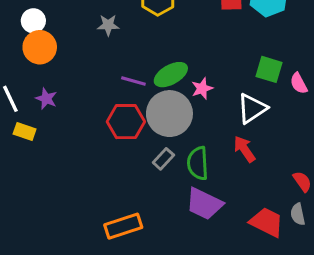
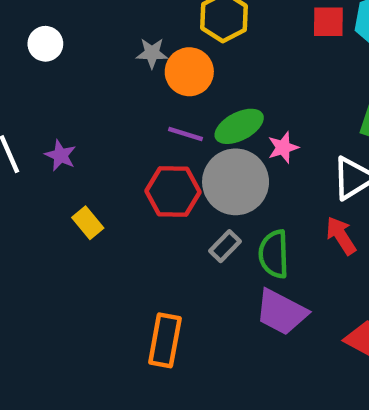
orange circle: (40, 47) -> (189, 72), moved
yellow rectangle: (25, 131) -> (88, 223), moved, turned 30
orange rectangle: (123, 226) -> (165, 340), turned -63

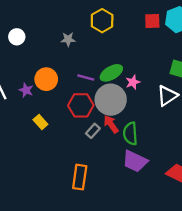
orange circle: (189, 72) -> (46, 79), moved
red arrow: (341, 236) -> (111, 124), moved
gray rectangle: (225, 246) -> (93, 131), moved

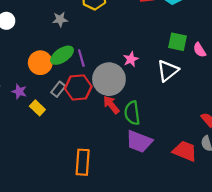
green ellipse: (111, 73) -> (62, 55), moved
purple line: (86, 78) -> (81, 58), turned 63
purple star: (26, 90) -> (19, 91), moved
gray rectangle: (93, 131) -> (58, 89), moved

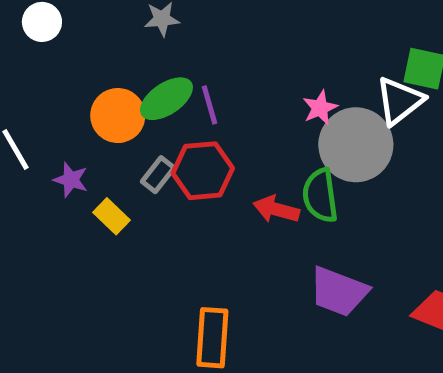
white triangle: (168, 71) -> (400, 101), moved
gray circle: (109, 79) -> (356, 145), moved
red arrow: (111, 105) -> (276, 209), turned -36
green semicircle: (132, 113) -> (320, 196), moved

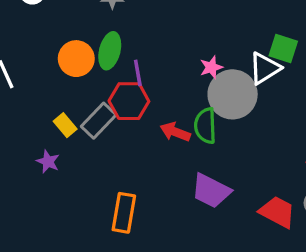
green ellipse: (166, 99) -> (110, 51), turned -48
purple line: (210, 105) -> (138, 73), moved
gray rectangle: (158, 175) -> (99, 121), moved, size x1.5
purple star: (71, 180) -> (48, 162), moved

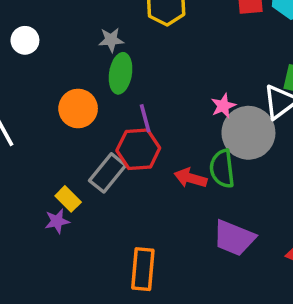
green ellipse: (110, 51) -> (121, 73), moved
yellow rectangle: (65, 125) -> (68, 199), moved
purple star: (48, 162) -> (57, 221), turned -30

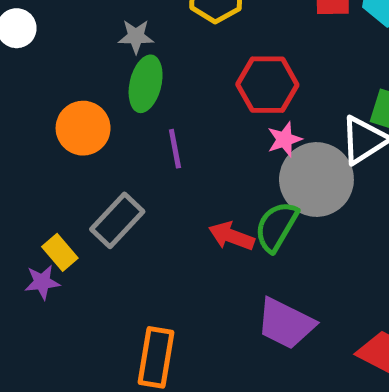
red hexagon: (138, 149) -> (267, 85), moved
green semicircle: (222, 169) -> (276, 226), turned 33

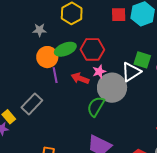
green ellipse: (146, 84) -> (65, 49), moved, turned 55
orange circle: (83, 128) -> (47, 57), moved
red arrow: (232, 236) -> (80, 78), moved

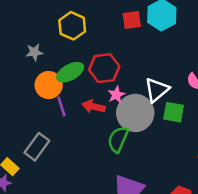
green square: (142, 60) -> (174, 112), moved

